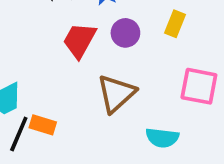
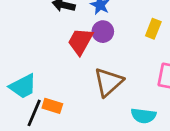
purple circle: (125, 33) -> (103, 32), moved

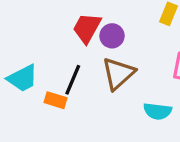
purple circle: (103, 32) -> (112, 36), moved
black line: (34, 113) -> (73, 80), moved

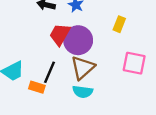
purple circle: (112, 36) -> (78, 40), size x1.6
cyan semicircle: (158, 111) -> (83, 92), moved

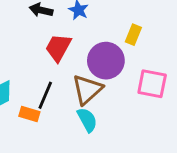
purple circle: (78, 40) -> (106, 61), moved
cyan semicircle: (83, 92) -> (87, 120), turned -126

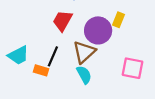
yellow rectangle: (133, 35) -> (119, 20), moved
pink square: (152, 84) -> (133, 68), moved

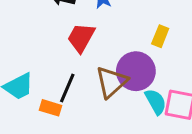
purple circle: (98, 30) -> (136, 71), moved
cyan semicircle: (84, 75) -> (156, 102), moved

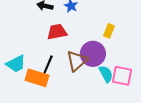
red trapezoid: (81, 38) -> (57, 32), turned 50
orange rectangle: (51, 108) -> (37, 78), size x1.6

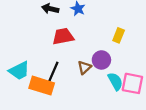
purple circle: (93, 54) -> (101, 60), size x0.7
brown triangle: (77, 61) -> (84, 67), size x0.6

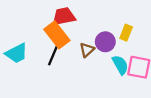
yellow rectangle: (119, 35) -> (126, 33), moved
orange rectangle: (42, 86) -> (57, 35), moved, turned 35

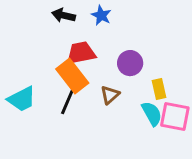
yellow rectangle: (126, 33) -> (159, 89), moved, turned -35
purple circle: (105, 42) -> (130, 63), moved

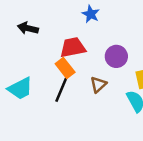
black arrow: (64, 15) -> (28, 28), moved
orange rectangle: (72, 76) -> (65, 68), size x0.7

